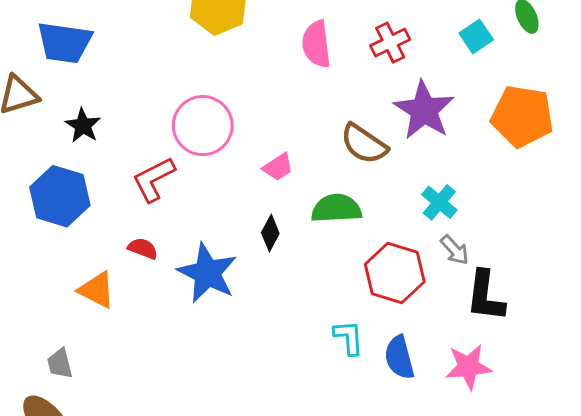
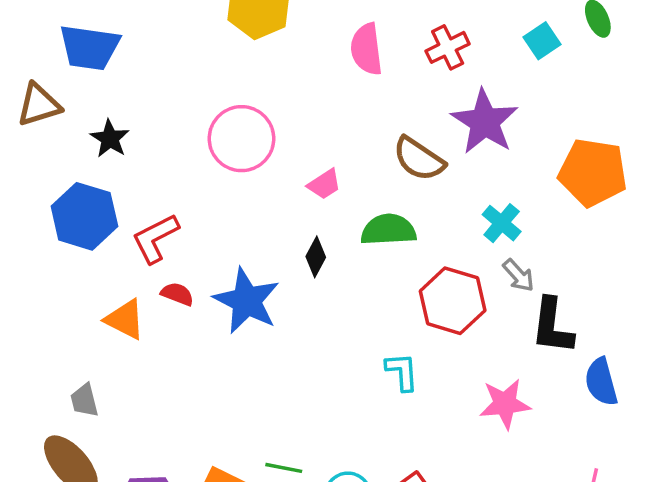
orange pentagon: (522, 116) -> (593, 172), moved
red L-shape: (154, 179) -> (155, 238), moved
red semicircle: (143, 248) -> (177, 294), moved
blue semicircle: (399, 357) -> (601, 382), moved
pink star: (468, 367) -> (505, 404), moved

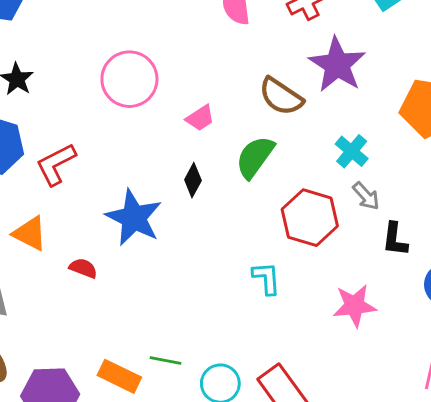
green semicircle: (388, 230) -> (255, 157), turned -51
red semicircle: (177, 294) -> (83, 268), moved
black L-shape: (552, 326) -> (395, 239), size x0.7

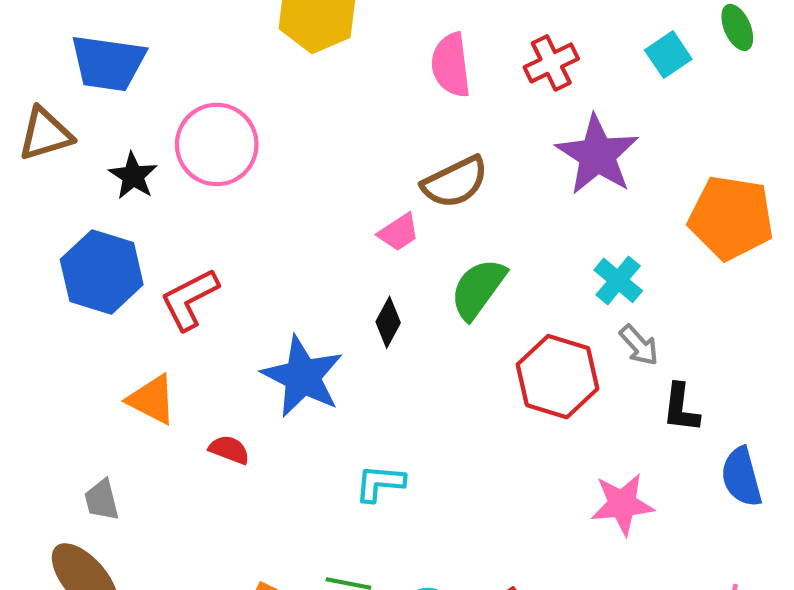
pink circle: (129, 79) -> (217, 144), moved
brown semicircle: (281, 96) -> (455, 182), moved, turned -60
cyan L-shape: (266, 278) -> (380, 483), moved, turned -81

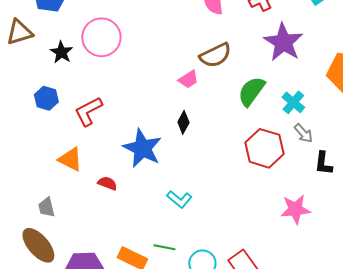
blue hexagon: (102, 272) -> (46, 98), size x0.6
green semicircle: (478, 289) -> (251, 91), moved
cyan L-shape: (380, 483) -> (179, 199), turned -145

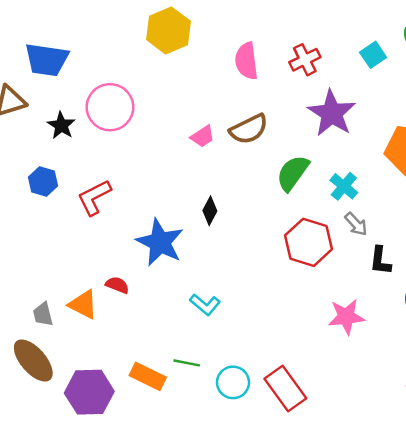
pink trapezoid: (188, 79) -> (203, 136), moved
orange triangle: (70, 159) -> (83, 304), moved

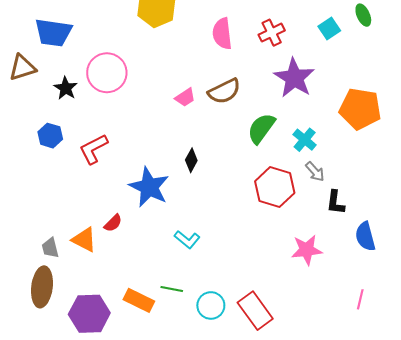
red semicircle: (117, 285) -> (113, 223), turned 114
brown ellipse: (33, 360) -> (42, 287), turned 48

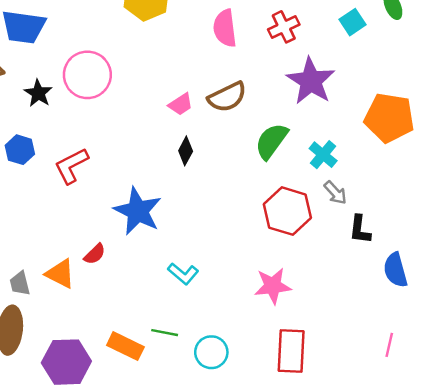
black diamond: (191, 160) -> (186, 151), moved
pink star: (307, 250) -> (273, 286), moved
red rectangle: (255, 311) -> (291, 351), moved, turned 39

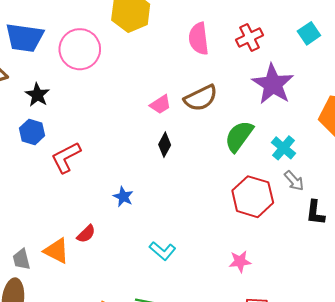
pink circle: (87, 75) -> (80, 49), moved
blue hexagon: (20, 150) -> (32, 132), moved
blue star: (138, 211) -> (123, 197), size x0.5
pink star: (273, 286) -> (240, 261), size x0.7

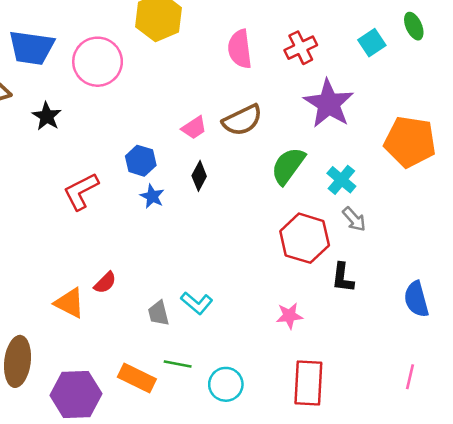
blue hexagon: (32, 132) -> (141, 161), moved
blue star: (123, 197) -> (152, 196), moved
black L-shape: (315, 213) -> (343, 278), moved
gray trapezoid: (21, 259) -> (158, 313), moved

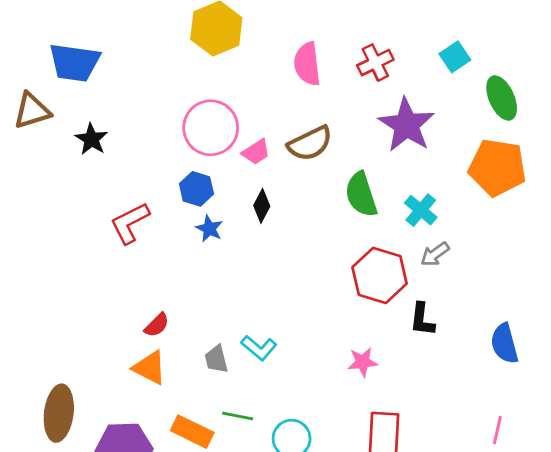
green ellipse: (414, 26) -> (502, 98), moved, size x1.4
pink circle: (98, 62) -> (211, 128), moved
green semicircle: (288, 166) -> (361, 195), turned -54
gray arrow: (354, 219) -> (435, 254), turned 96
orange triangle: (70, 303) -> (150, 368), moved

